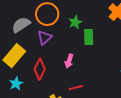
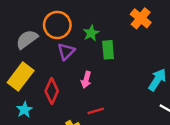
purple triangle: (45, 37) -> (66, 51), moved

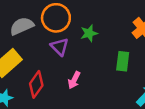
green rectangle: (108, 50) -> (123, 61), moved
purple triangle: (66, 51) -> (60, 47), turned -42

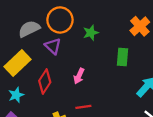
purple triangle: (60, 47) -> (53, 46), moved

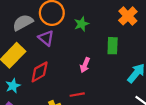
pink arrow: (79, 76) -> (85, 65), moved
red diamond: (45, 81) -> (40, 72), turned 30

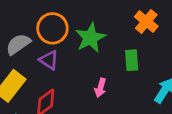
green star: (81, 24) -> (90, 38), size x1.6

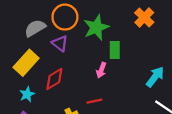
green rectangle: (132, 60) -> (115, 50), moved

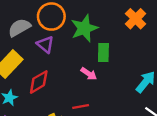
pink arrow: (101, 70) -> (89, 74), turned -77

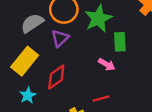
purple triangle: (45, 44) -> (60, 38), turned 42

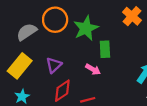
purple triangle: (60, 38) -> (54, 65), moved
red diamond: (56, 77) -> (62, 91), moved

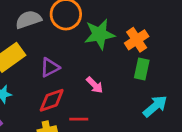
orange cross: (132, 16) -> (137, 40), moved
green rectangle: (105, 49) -> (142, 69), moved

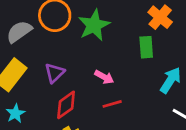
orange cross: (137, 40) -> (160, 17), moved
red line: (79, 119) -> (112, 104), moved

